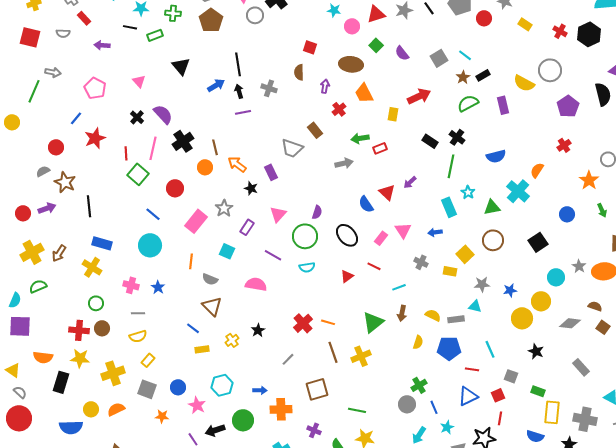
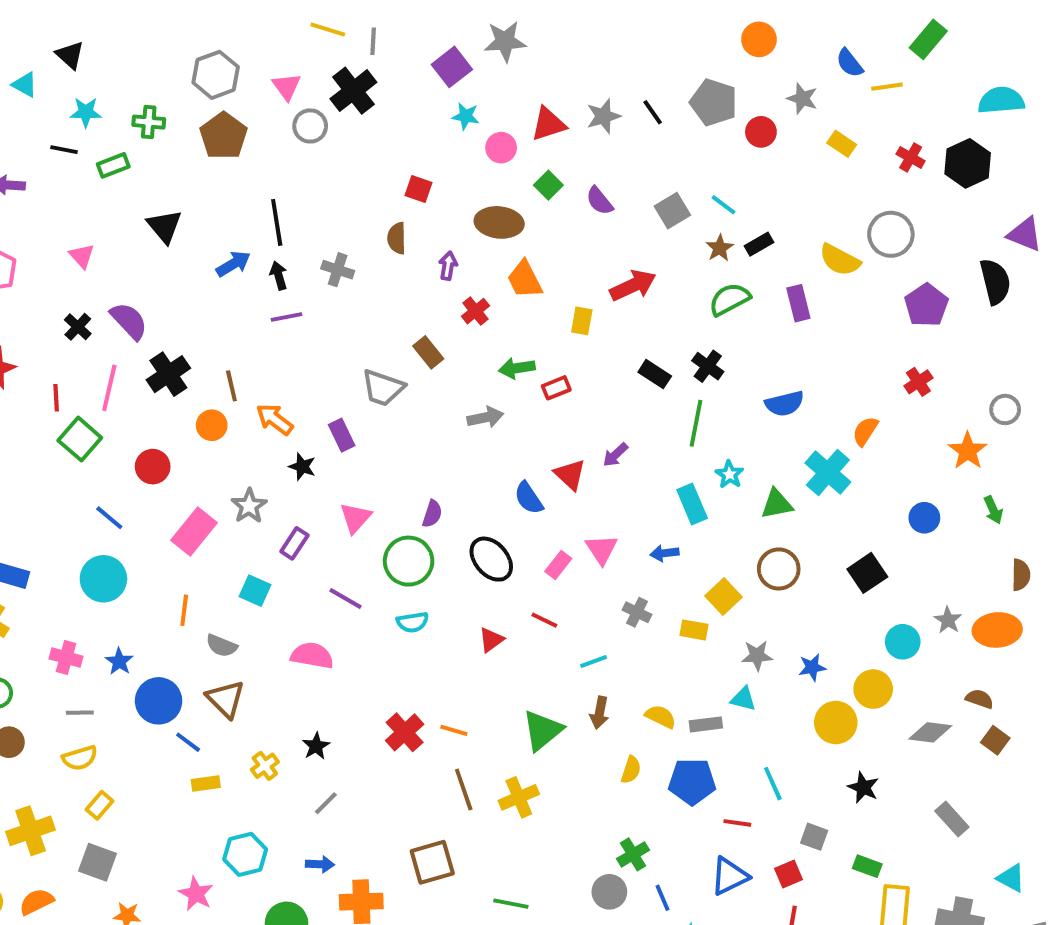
gray line: (288, 359) -> (326, 803), moved
blue circle: (178, 387) -> (159, 701), moved, size x1.5

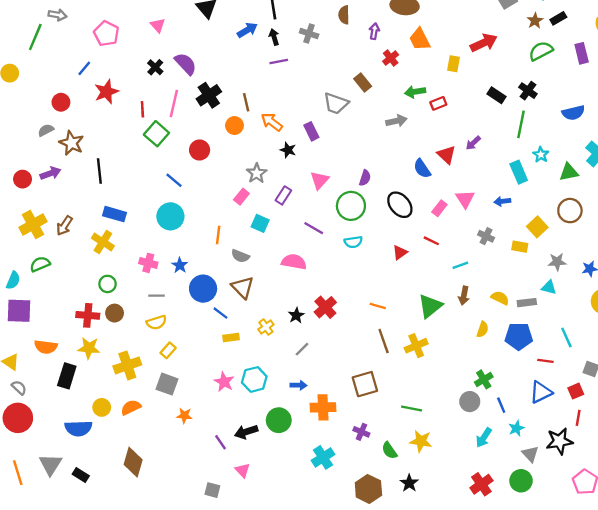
pink rectangle: (194, 532) -> (241, 197), moved, size x0.6
red cross: (405, 732) -> (325, 307), moved
pink star: (196, 894) -> (224, 382), moved

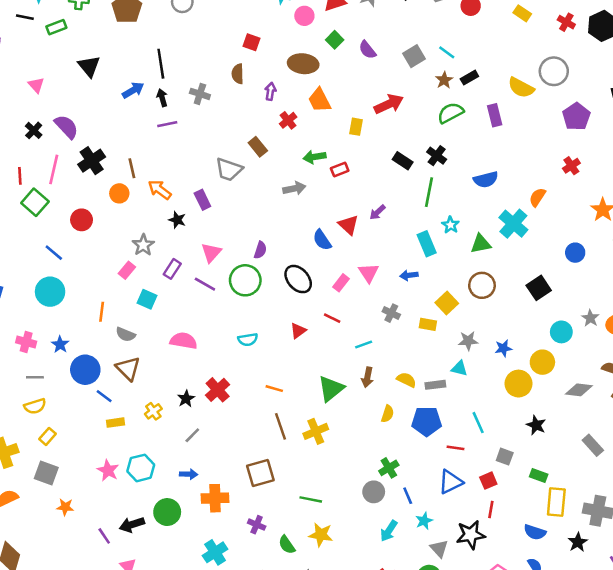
purple line: (314, 228) -> (205, 284), moved
cyan semicircle: (353, 242) -> (248, 339), moved

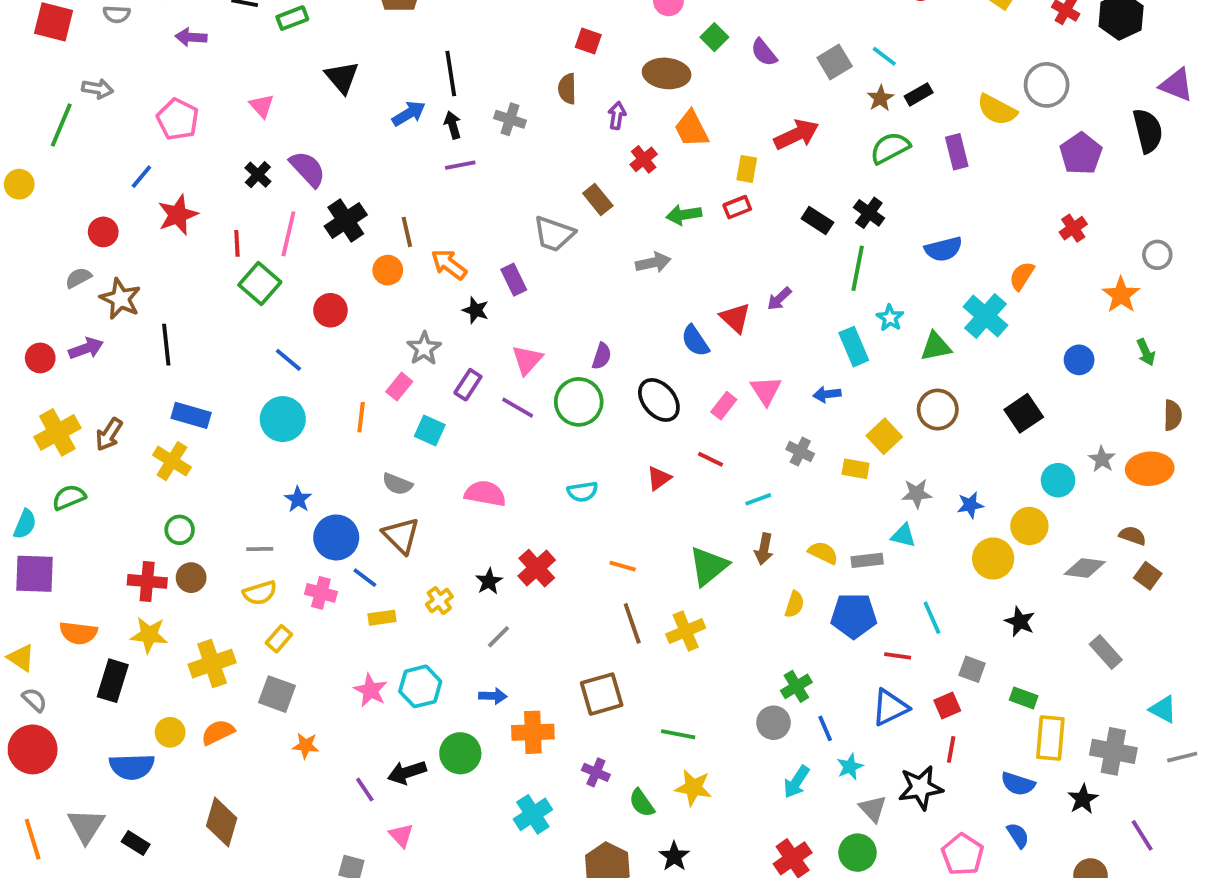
red rectangle: (340, 169) -> (737, 207), moved
orange line: (102, 312) -> (361, 417), moved
pink cross: (26, 342) -> (321, 593), moved

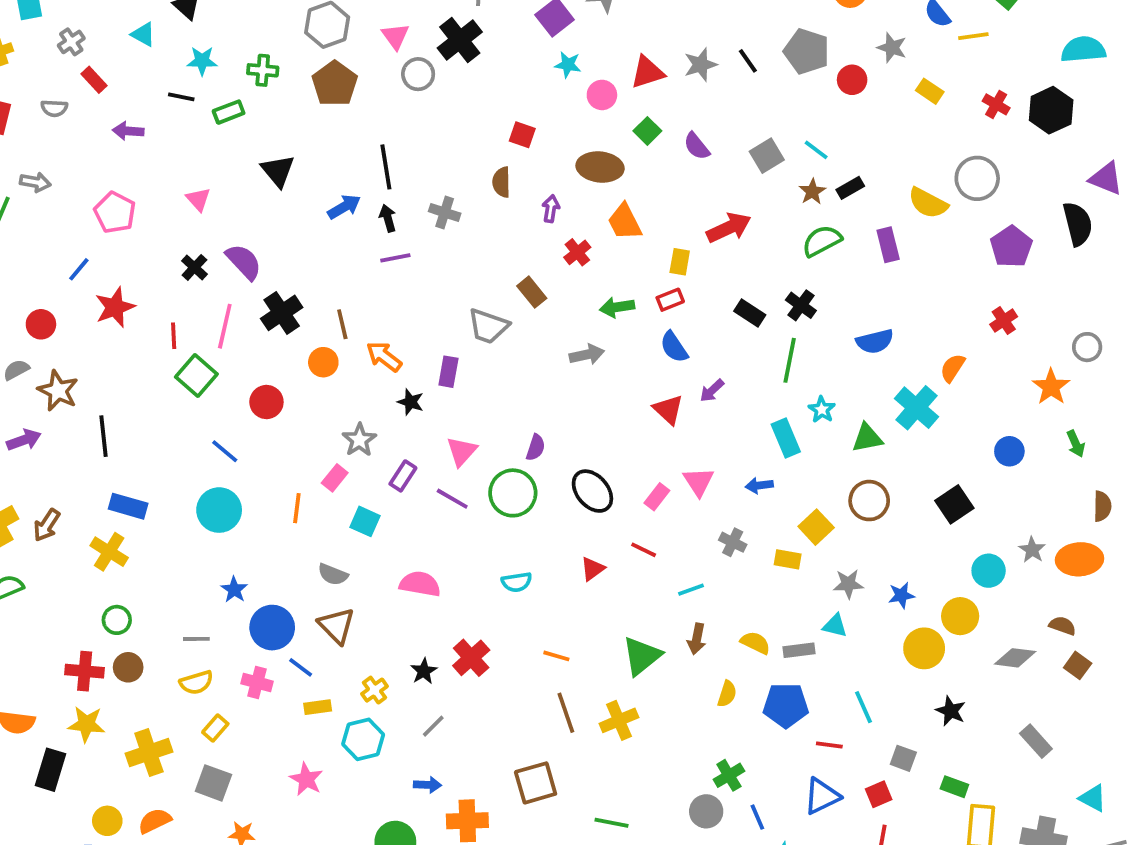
purple rectangle: (514, 280) -> (448, 372), turned 36
blue semicircle: (695, 341) -> (674, 347), moved
cyan hexagon: (420, 686) -> (363, 739), moved

